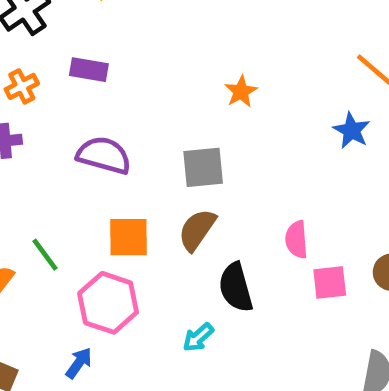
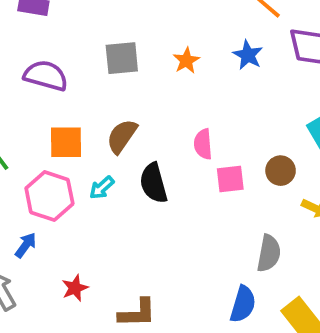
orange star: (241, 92) -> (186, 61), moved
gray square: (203, 167) -> (122, 58), moved
cyan arrow: (198, 337) -> (102, 188), moved

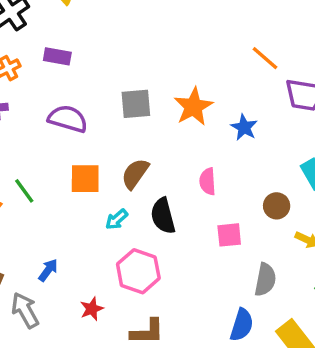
blue star: (248, 55) -> (244, 127), moved
orange star: (186, 61) -> (193, 107), size x1.6
pink square: (230, 179) -> (229, 235), moved
pink hexagon: (49, 196) -> (138, 271), moved

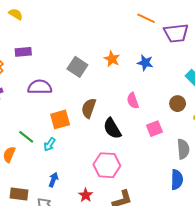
gray square: (136, 104) -> (77, 67), turned -36
orange star: (193, 107) -> (112, 59), size x0.7
cyan arrow: (117, 219) -> (50, 144), moved

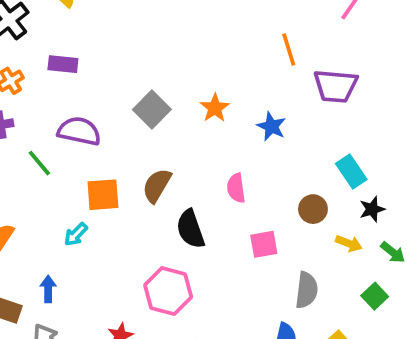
orange line: (146, 18) -> (289, 49), turned 36
green line: (26, 137) -> (39, 163), moved
blue arrow: (53, 180) -> (48, 289), moved, turned -32

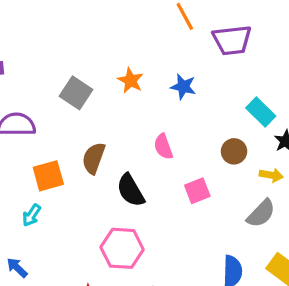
blue arrow: (48, 289) -> (17, 268), turned -35
gray semicircle: (307, 290) -> (261, 213), moved, turned 48

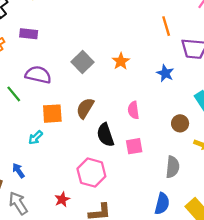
blue star: (183, 87) -> (165, 73), moved
pink square: (197, 191) -> (134, 146), moved
gray semicircle: (261, 213) -> (173, 167), moved, turned -50

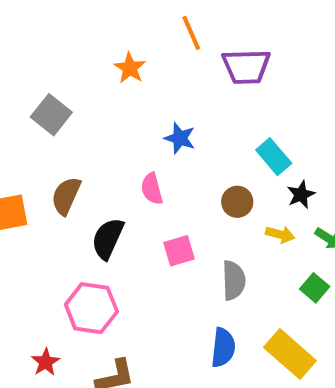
orange star: (121, 61) -> (130, 68), moved
blue star: (165, 73) -> (180, 138), moved
black semicircle: (105, 135) -> (108, 239), turned 50
pink square: (134, 146) -> (179, 251), moved

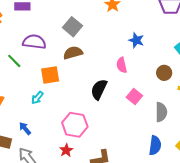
brown semicircle: (66, 196) -> (73, 53), moved, turned 48
pink square: (179, 251) -> (134, 96), turned -35
pink hexagon: (91, 308) -> (75, 125), moved

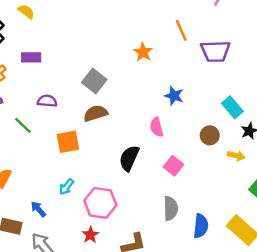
purple semicircle: (34, 42) -> (47, 101), size x0.7
cyan arrow: (37, 98) -> (67, 187), moved
gray semicircle: (161, 112) -> (171, 208), moved

